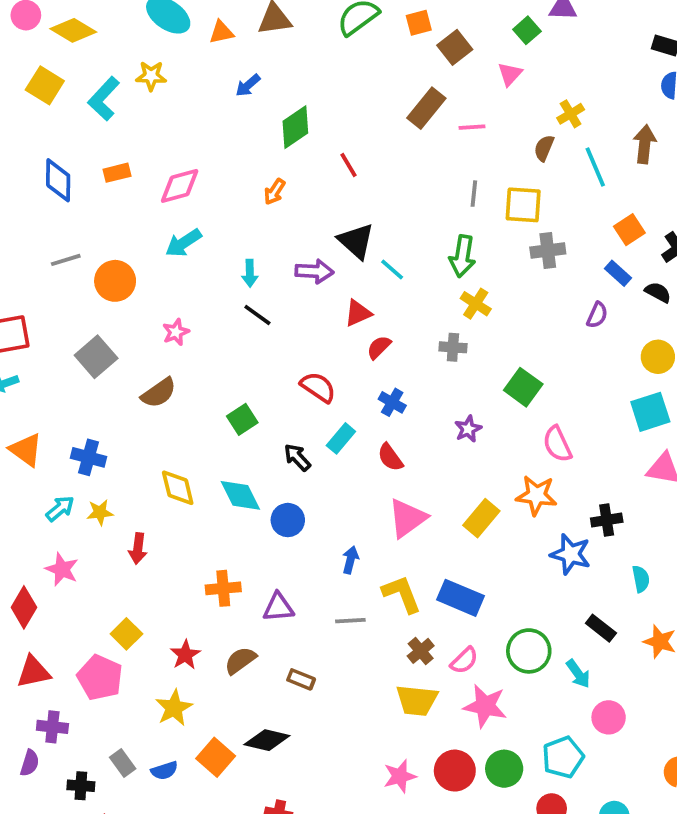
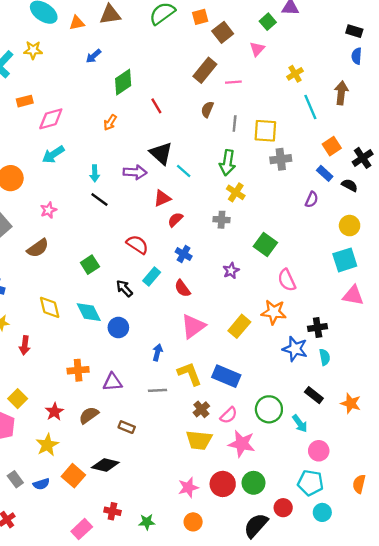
brown semicircle: (544, 148) -> (207, 109), moved
orange rectangle: (117, 173) -> (25, 101), moved
cyan semicircle: (641, 579) -> (325, 357), moved
cyan pentagon: (563, 757) -> (310, 483), moved, turned 30

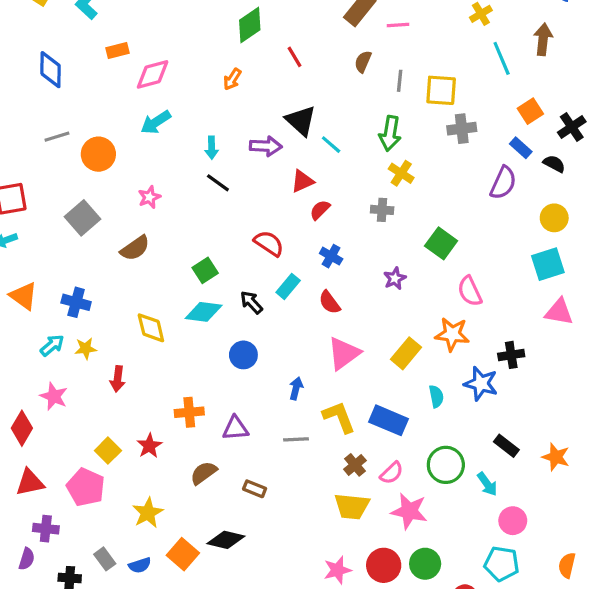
purple semicircle: (312, 199) -> (503, 183), size x1.5
cyan diamond: (89, 312) -> (204, 312), moved, turned -56
cyan semicircle: (325, 357) -> (436, 396), moved
red star: (54, 412) -> (149, 446), moved

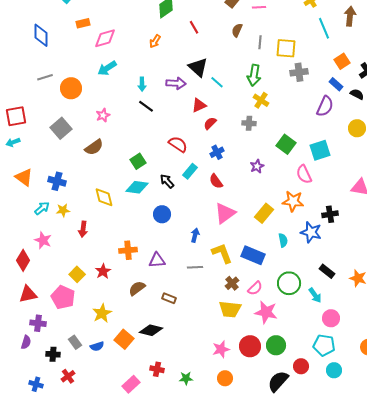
blue cross: (331, 256) -> (217, 152), turned 32
cyan square: (548, 264) -> (320, 150), moved

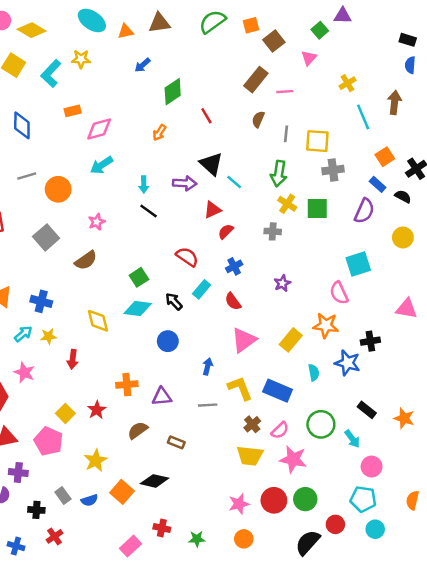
green square: (286, 144) -> (317, 209), moved, turned -36

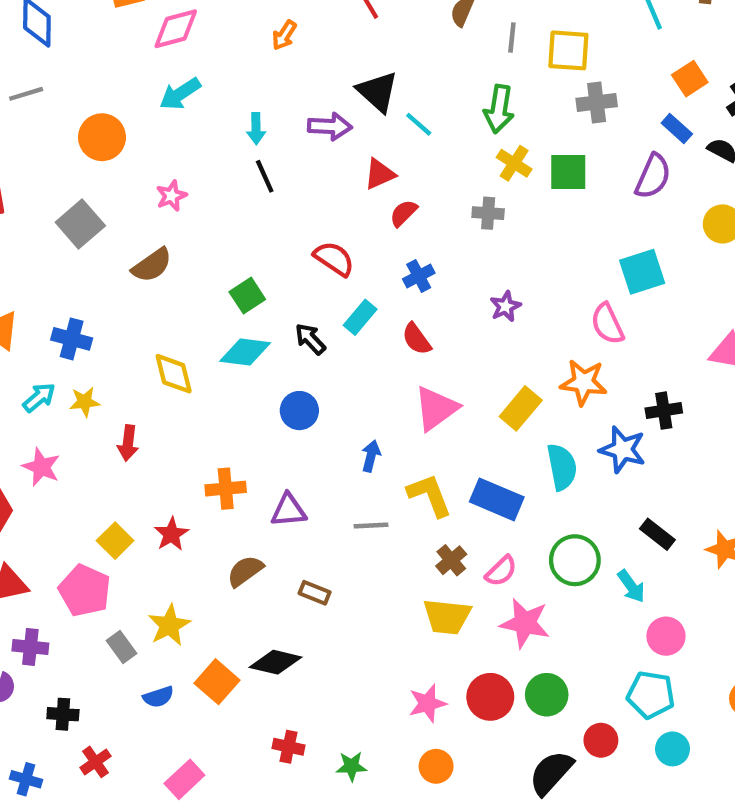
gray line: (27, 176) -> (26, 94), moved
black line: (149, 211) -> (265, 176), turned 30
cyan semicircle: (314, 372) -> (562, 467), size x1.5
gray rectangle: (63, 495) -> (122, 647), moved
pink rectangle: (130, 546) -> (184, 779), moved

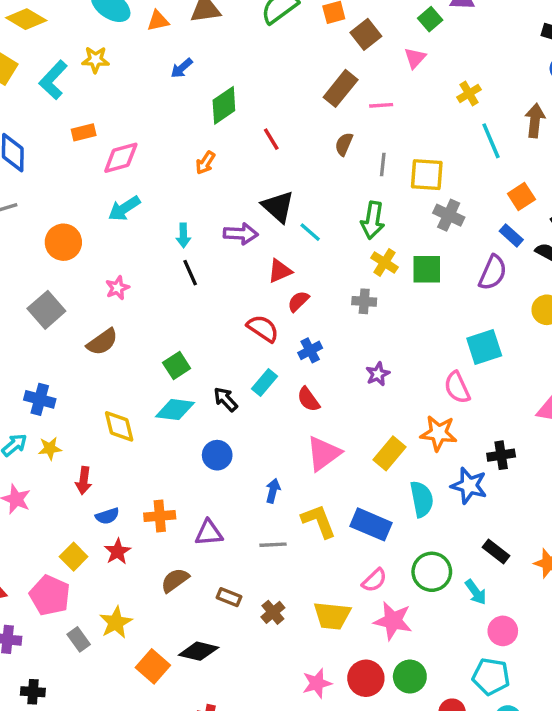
gray cross: (597, 103) -> (449, 215), turned 32
red semicircle: (334, 259) -> (263, 328), moved
brown cross: (451, 560) -> (273, 612), moved
blue semicircle: (158, 697) -> (107, 516), moved

